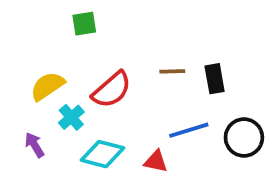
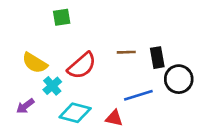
yellow semicircle: (47, 86) -> (35, 63), turned -115
black circle: (244, 138) -> (179, 79), moved
purple arrow: (35, 145) -> (25, 106), turned -96

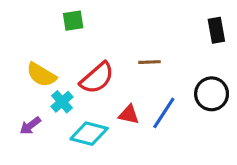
black rectangle: (157, 58) -> (216, 30), moved
blue line: (138, 95) -> (164, 113), turned -40
red triangle: (114, 118) -> (129, 115), moved

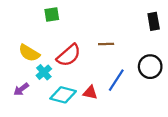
red triangle: (129, 115) -> (90, 93), moved

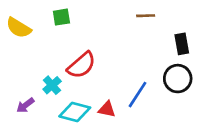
black rectangle: (154, 21) -> (182, 44), moved
brown line: (106, 44) -> (146, 16), moved
yellow semicircle: (29, 53) -> (19, 28), moved

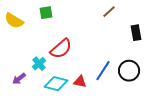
brown line: (146, 16) -> (109, 12), turned -40
black circle: (178, 79) -> (129, 71), moved

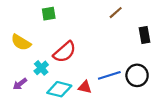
yellow semicircle: (14, 21) -> (21, 42), moved
blue line: (103, 71) -> (109, 75), turned 40

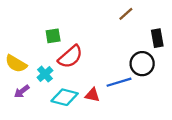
green square: (49, 14) -> (53, 36), moved
yellow semicircle: (21, 42) -> (16, 64), moved
black circle: (137, 75) -> (142, 64), moved

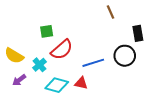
brown line: (126, 14) -> (111, 12), turned -72
blue line: (119, 82) -> (93, 63), moved

